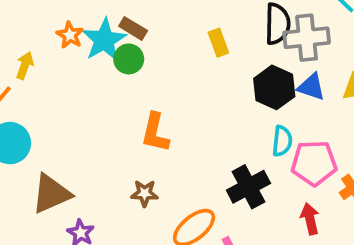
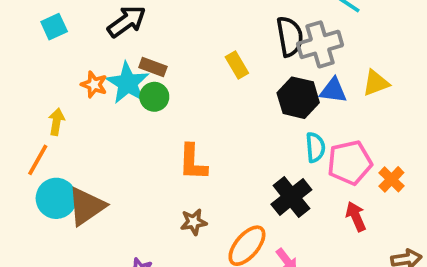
brown triangle: (51, 194) -> (86, 206), moved

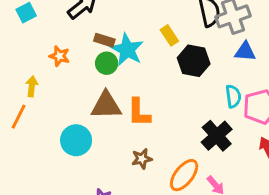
cyan star: (128, 83) -> (127, 50), moved
black hexagon: (298, 98) -> (194, 61), moved
cyan circle: (56, 198) -> (76, 140), moved
brown triangle: (86, 206) -> (106, 105), moved, turned 36

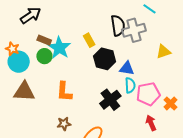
blue triangle: (245, 52) -> (127, 68), moved
brown triangle: (106, 105) -> (24, 92), moved
black cross: (217, 136) -> (110, 100), moved
cyan circle: (76, 140) -> (19, 62), moved

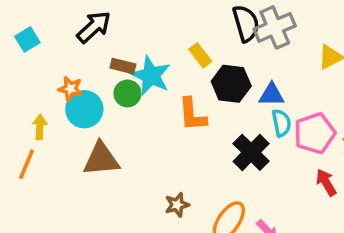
orange L-shape: (64, 92) -> (192, 115), moved

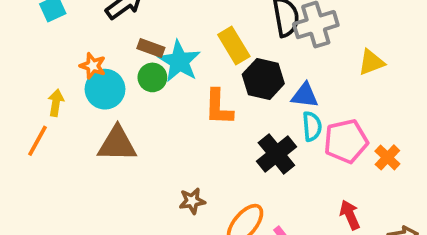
yellow rectangle: (200, 55) -> (234, 45), size x1.4
red arrow: (326, 182) -> (350, 215), moved

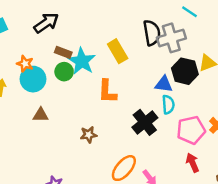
black hexagon: (263, 79) -> (185, 71), moved
pink pentagon: (346, 141) -> (191, 130), moved
brown triangle: (117, 144) -> (41, 115), size x0.6
brown star: (192, 201) -> (89, 135), moved

